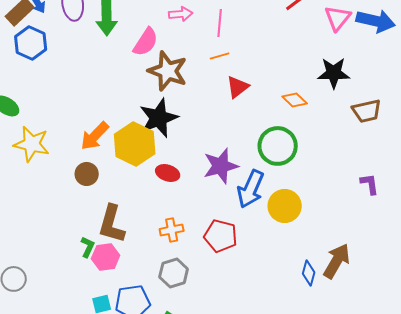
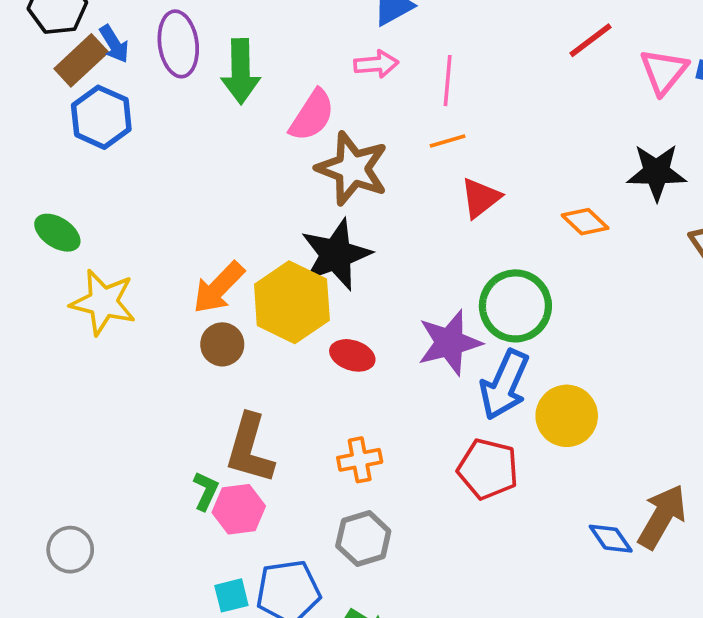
green circle: (278, 146) -> (515, 306), moved
brown circle: (87, 174) -> (222, 344), moved
red pentagon: (221, 236) -> (488, 469), moved
blue diamond: (309, 273) -> (611, 539), turned -50

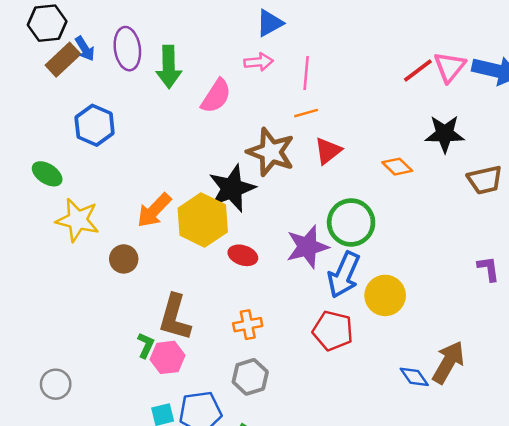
red line: (591, 40) -> (418, 71), moved
blue hexagon: (101, 117) -> (95, 125), moved
brown star: (352, 169) -> (271, 152), moved
brown circle: (222, 344) -> (124, 259), moved

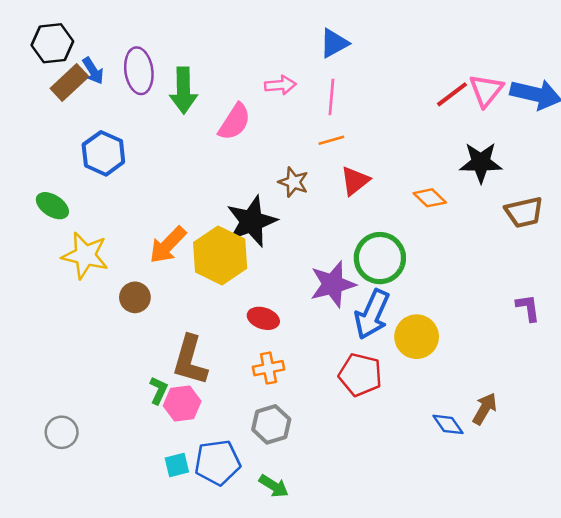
blue triangle: (270, 23) -> (334, 43), moved
brown star: (271, 152) -> (293, 182), size x0.6
red ellipse: (243, 255) -> (263, 318), moved
brown arrow: (448, 362) -> (485, 409), size x0.7

